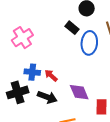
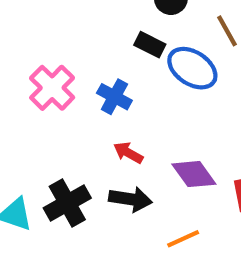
blue ellipse: (89, 43) -> (192, 68), turned -50
blue cross: (32, 72) -> (114, 97), moved, turned 35

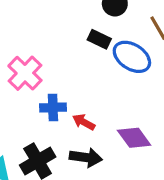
blue cross: (114, 97) -> (53, 107), moved, turned -30

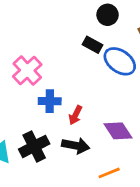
red arrow: (84, 122) -> (75, 115), turned -96

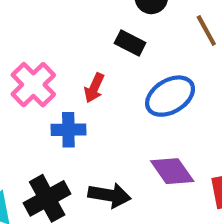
blue ellipse: (120, 61) -> (170, 96), moved, turned -64
red arrow: (75, 115) -> (94, 88), moved

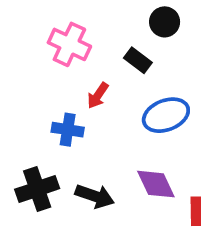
pink cross: (33, 85) -> (69, 44), moved, turned -30

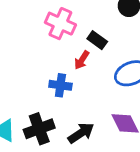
black rectangle: (138, 60) -> (97, 40), moved
black arrow: (95, 196) -> (81, 133), turned -52

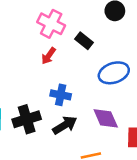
red arrow: (82, 60) -> (49, 56), moved
blue cross: (60, 85) -> (61, 95), moved

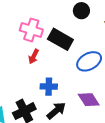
black rectangle: (84, 41) -> (60, 39), size x1.6

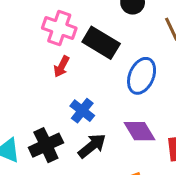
blue ellipse: (89, 61) -> (142, 76), turned -40
blue cross: (49, 87) -> (82, 111), turned 35

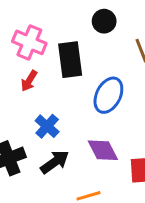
black rectangle: (101, 43) -> (70, 60), turned 48

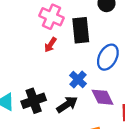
blue cross: (47, 126) -> (78, 80), moved

